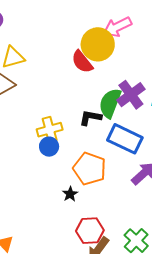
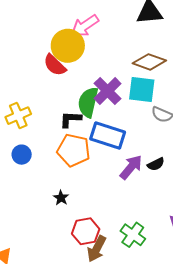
yellow cross: (50, 130) -> (18, 116), moved
blue circle: (49, 147) -> (22, 155), moved
orange pentagon: (90, 169) -> (74, 150), moved

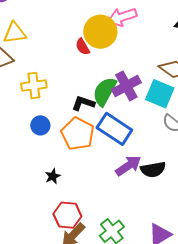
red semicircle: (55, 65) -> (83, 47), size x0.7
blue circle: (22, 155) -> (40, 125), moved
black semicircle: (156, 164) -> (153, 170), size x1.4

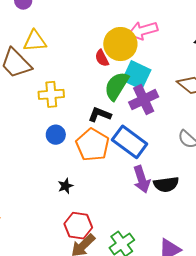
green semicircle: (105, 92) -> (117, 86), moved
cyan square: (160, 94) -> (137, 75), moved
purple arrow: (128, 166) -> (142, 179), turned 104

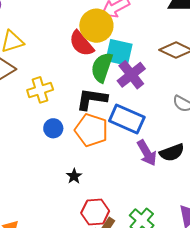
red semicircle: (102, 58) -> (81, 44), size x1.6
black L-shape: (100, 115) -> (92, 99), size x1.4

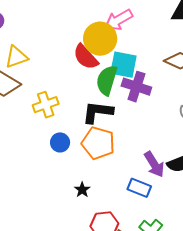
purple cross: (131, 75) -> (136, 87), turned -32
blue rectangle: (127, 119) -> (139, 188), moved, size x0.7

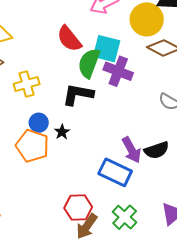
yellow circle: (100, 39) -> (147, 19), moved
orange pentagon: (98, 143) -> (32, 146), moved
blue rectangle: (139, 188) -> (115, 172), size x1.4
black star: (82, 190) -> (62, 132), moved

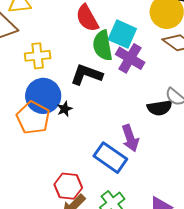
green semicircle: (89, 63) -> (103, 45), turned -40
blue circle: (39, 123) -> (43, 96), size x1.8
black semicircle: (157, 150) -> (160, 108), moved

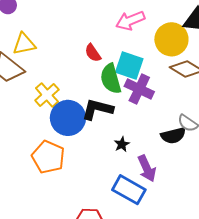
red semicircle: (87, 18) -> (93, 53), size x0.7
yellow cross: (38, 56) -> (47, 95), turned -30
blue circle: (43, 96) -> (68, 118), moved
black star: (65, 109) -> (122, 144), moved

